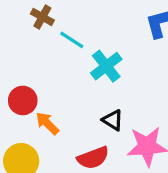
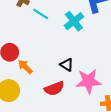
cyan cross: (106, 66) -> (74, 21), moved

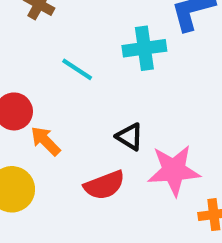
cyan line: (41, 14) -> (77, 69), moved
cyan cross: (74, 21) -> (144, 48), turned 30

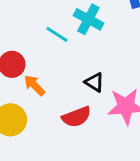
cyan cross: (144, 48) -> (88, 19), moved, turned 36

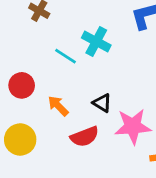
orange arrow: (34, 85) -> (58, 106), moved

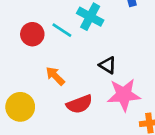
red circle: (22, 85) -> (32, 34), moved
black triangle: (102, 103) -> (108, 65), moved

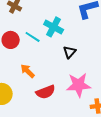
black triangle: (108, 65) -> (70, 52), moved, turned 40

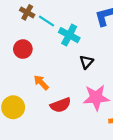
cyan line: (33, 37) -> (47, 21), moved

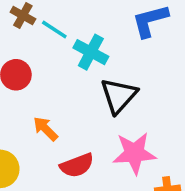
black triangle: (86, 62) -> (119, 96), size x1.6

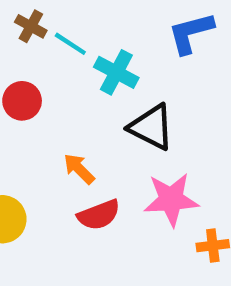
black triangle: (119, 96) -> (151, 127), turned -45
orange arrow: (46, 129) -> (79, 169), moved

